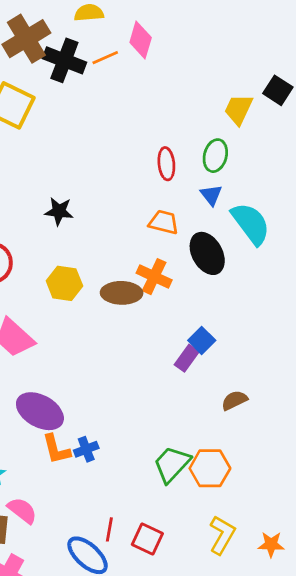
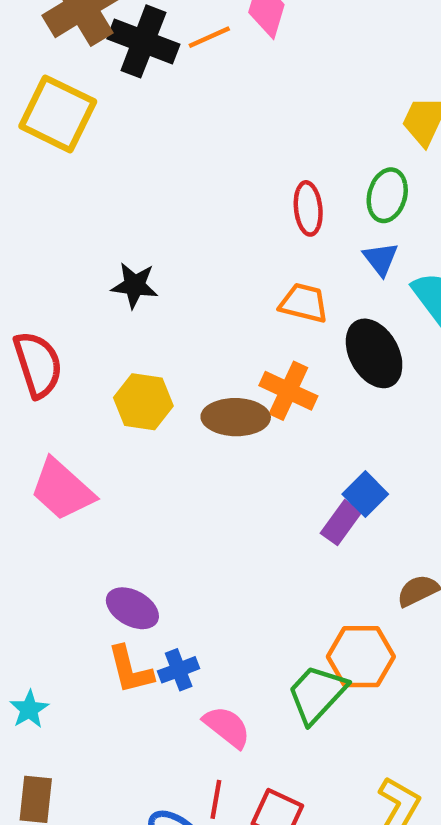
purple ellipse: (40, 411) -> (132, 608), moved, size x0.7
orange hexagon: (210, 468) -> (361, 657), moved
pink semicircle: (22, 510) -> (227, 727), moved

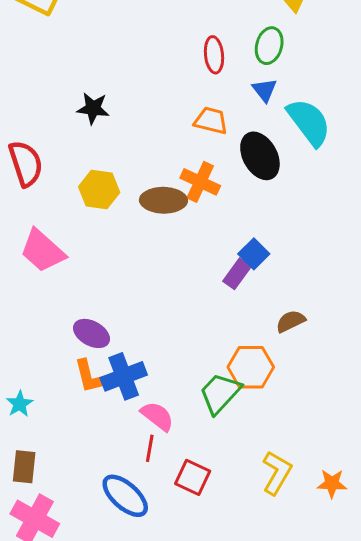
blue cross: (179, 670) -> (124, 376), size x1.6
red line: (216, 799) -> (150, 448), moved

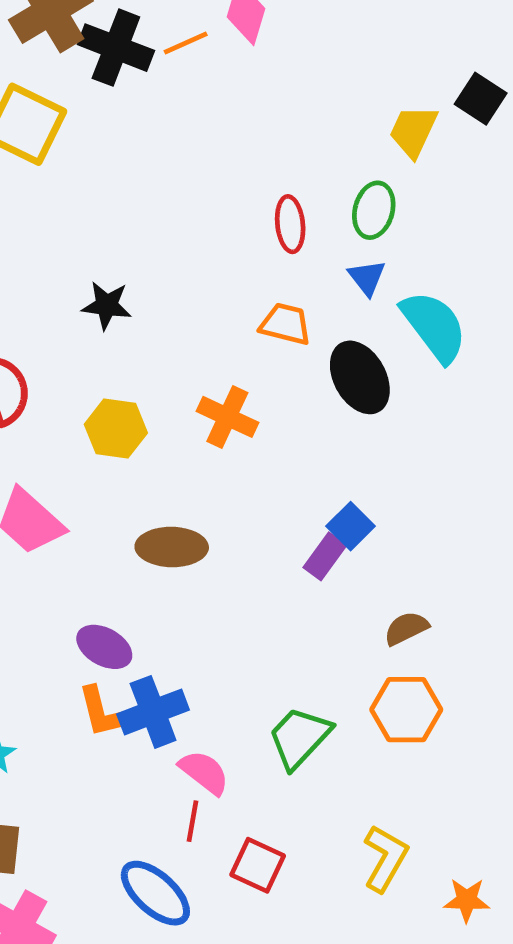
orange cross: (200, 182) -> (227, 417), moved
brown ellipse: (163, 200) -> (172, 547), moved
orange hexagon: (251, 367) -> (406, 710), moved
orange star: (332, 484) -> (467, 900), moved

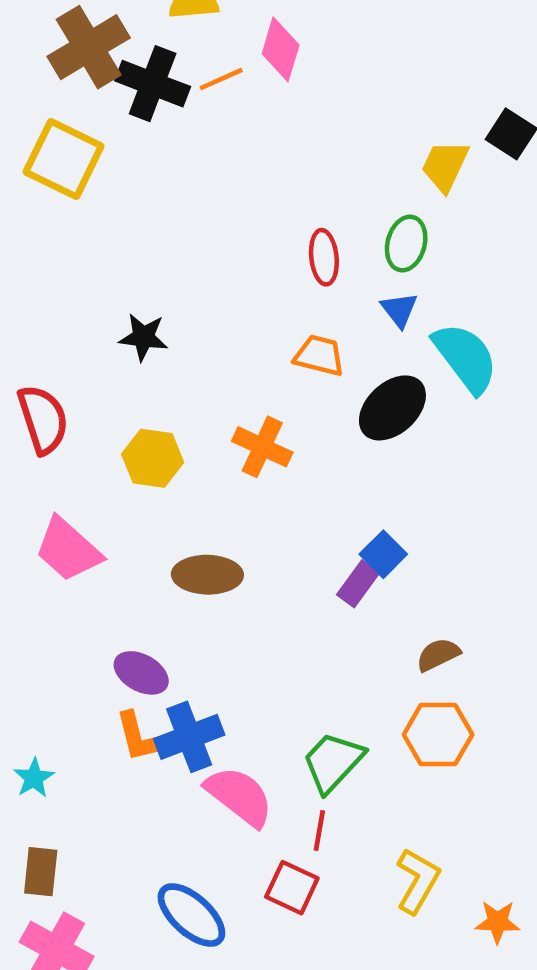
black ellipse: (360, 377) -> (392, 408), turned 76
pink semicircle: (204, 772) -> (239, 796), size x1.4
red line: (193, 821) -> (319, 831), moved

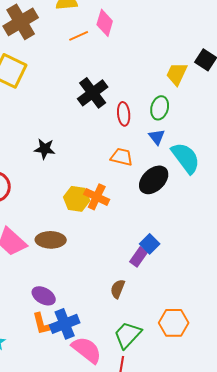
black cross: (153, 84) -> (93, 93), moved, turned 32
yellow hexagon: (153, 458) -> (77, 199), moved
brown ellipse: (207, 575) -> (51, 240), moved
brown semicircle: (438, 655) -> (118, 289), moved, turned -42

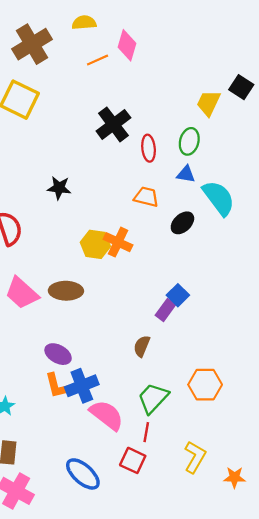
blue triangle: (157, 137) -> (186, 174), turned -42
black ellipse: (154, 180) -> (182, 223), size x0.7

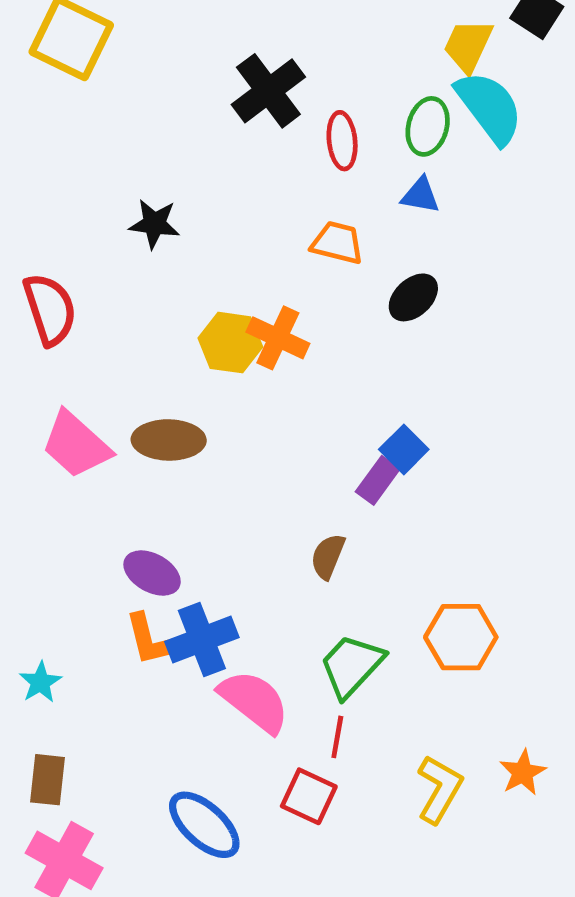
cyan semicircle: (219, 198) -> (489, 107), moved
orange star: (234, 477) -> (523, 773), moved, turned -30

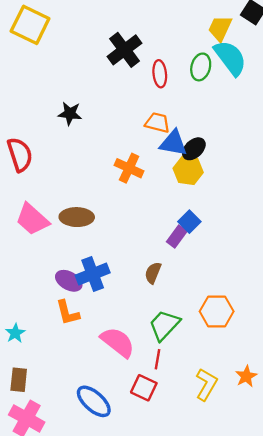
blue triangle: (420, 195) -> (173, 143), moved, size x1.5
yellow hexagon: (230, 343) -> (188, 170), moved
blue cross: (202, 640) -> (93, 274), moved

